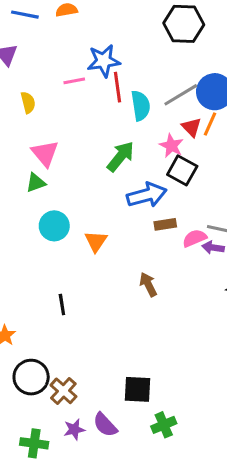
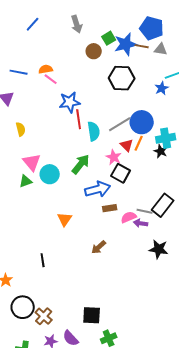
pink line: (74, 81) -> (51, 79), moved, turned 48
cyan circle: (54, 226) -> (50, 174), moved
brown arrow: (148, 284) -> (99, 247), turned -105

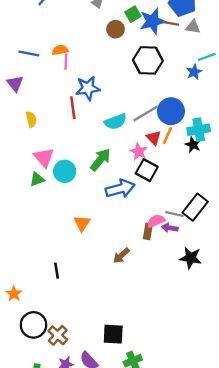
pink line: (51, 79) -> (66, 62), turned 56
red line: (79, 119) -> (73, 108), moved
cyan semicircle: (94, 131) -> (116, 122), turned 78
brown rectangle: (110, 208) -> (148, 231), moved, turned -72

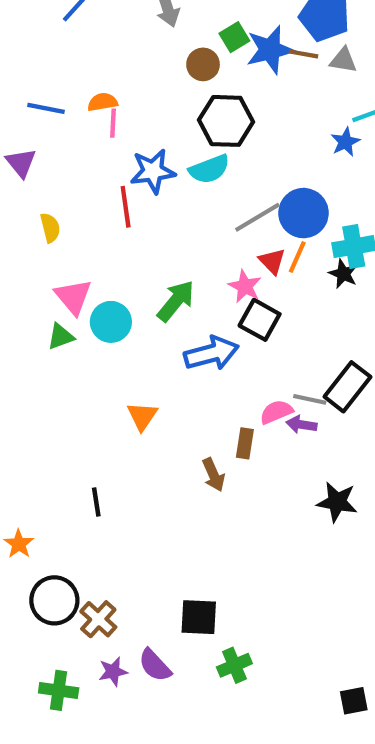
black hexagon: (148, 60) -> (226, 121), moved
cyan semicircle: (116, 122) -> (209, 169), moved
brown rectangle: (148, 231) -> (245, 443), moved
brown arrow: (121, 256) -> (213, 475), turned -72
black star: (191, 258) -> (337, 502), moved

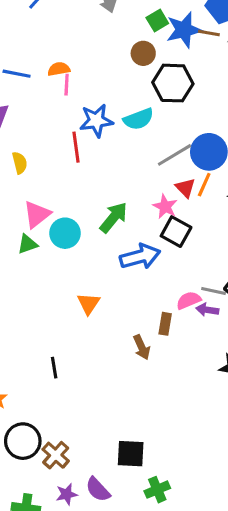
brown circle: (203, 64) -> (143, 53), moved
black hexagon: (226, 121) -> (173, 83), moved
pink triangle: (73, 297) -> (37, 214), turned 32

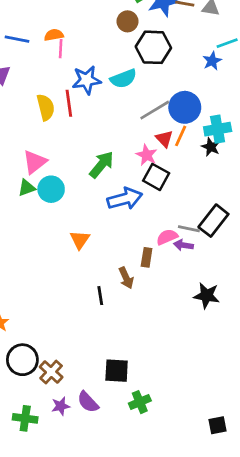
yellow semicircle: (20, 163) -> (46, 107), moved, size x1.4
cyan circle: (65, 233) -> (51, 189), moved
black line: (54, 368) -> (100, 296), moved

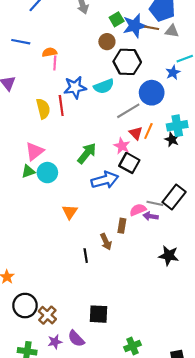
blue line: (17, 39) -> (21, 42), moved
blue circle: (185, 107) -> (152, 93), moved
green cross: (140, 402) -> (133, 346), moved

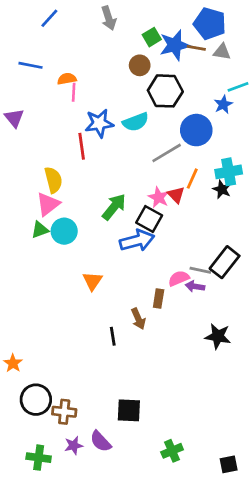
yellow semicircle: (43, 109) -> (53, 180), moved
red triangle: (136, 133) -> (176, 195), moved
black square: (129, 163) -> (149, 219), moved
brown cross: (47, 315) -> (64, 412), turned -36

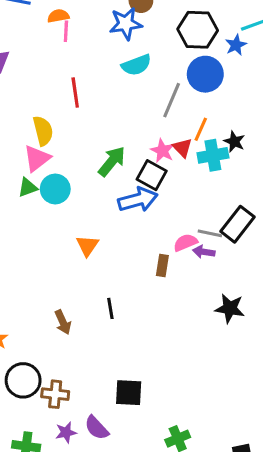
black hexagon: (165, 91) -> (198, 30), moved
blue star: (99, 123) -> (126, 24), moved
gray line: (167, 153) -> (172, 100), turned -36
cyan cross: (229, 172) -> (213, 155), moved
brown arrow: (138, 319) -> (63, 322), moved

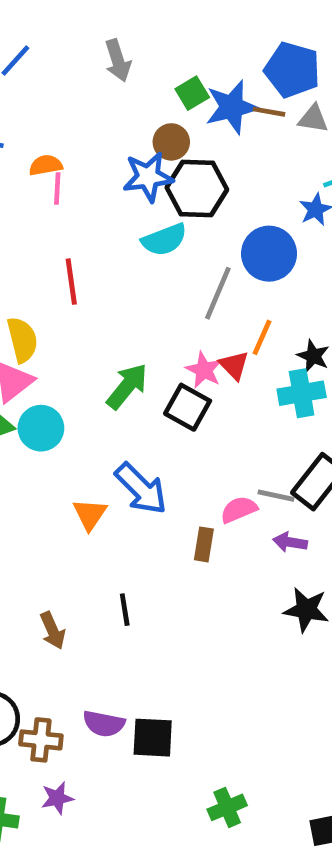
black hexagon: (198, 30) -> (197, 188), moved
cyan cross: (213, 155) -> (302, 393), moved
blue arrow: (138, 200) -> (141, 489), moved, turned 60
purple arrow: (204, 252) -> (290, 542), moved
purple semicircle: (97, 428) -> (104, 724), moved, turned -36

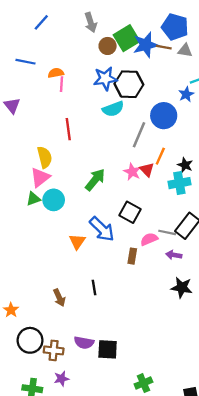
green square: (192, 93) -> (127, 38), size x1.6
brown circle: (171, 142) -> (108, 46), moved
black square: (188, 407) -> (130, 212), moved

